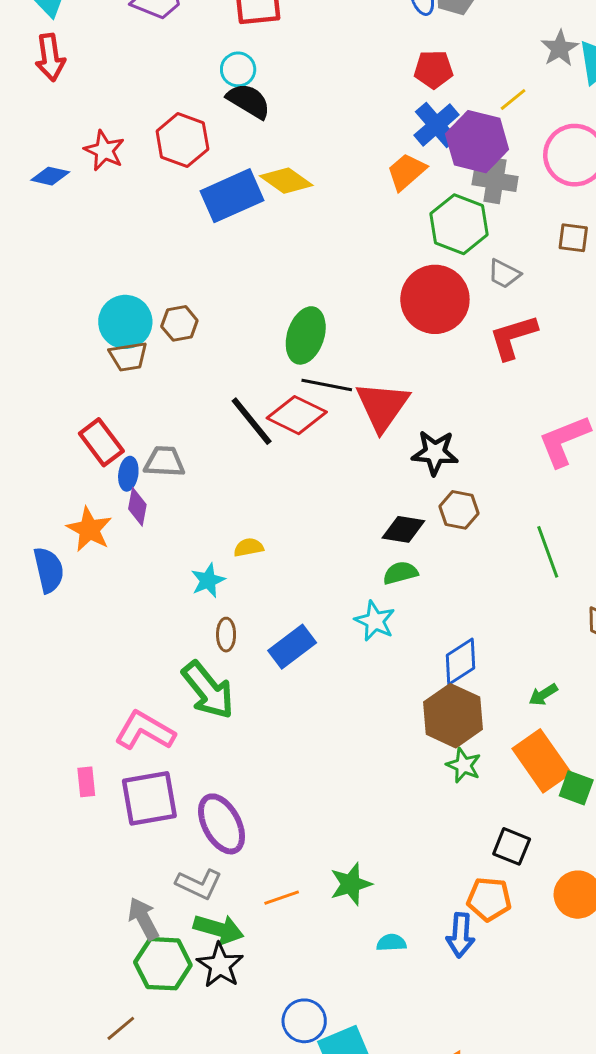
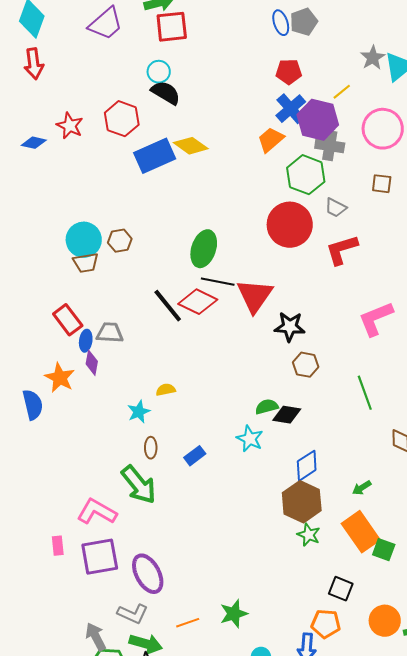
black diamond: (403, 529) -> (287, 415), moved
blue rectangle: (292, 647) -> (195, 456), size x0.7

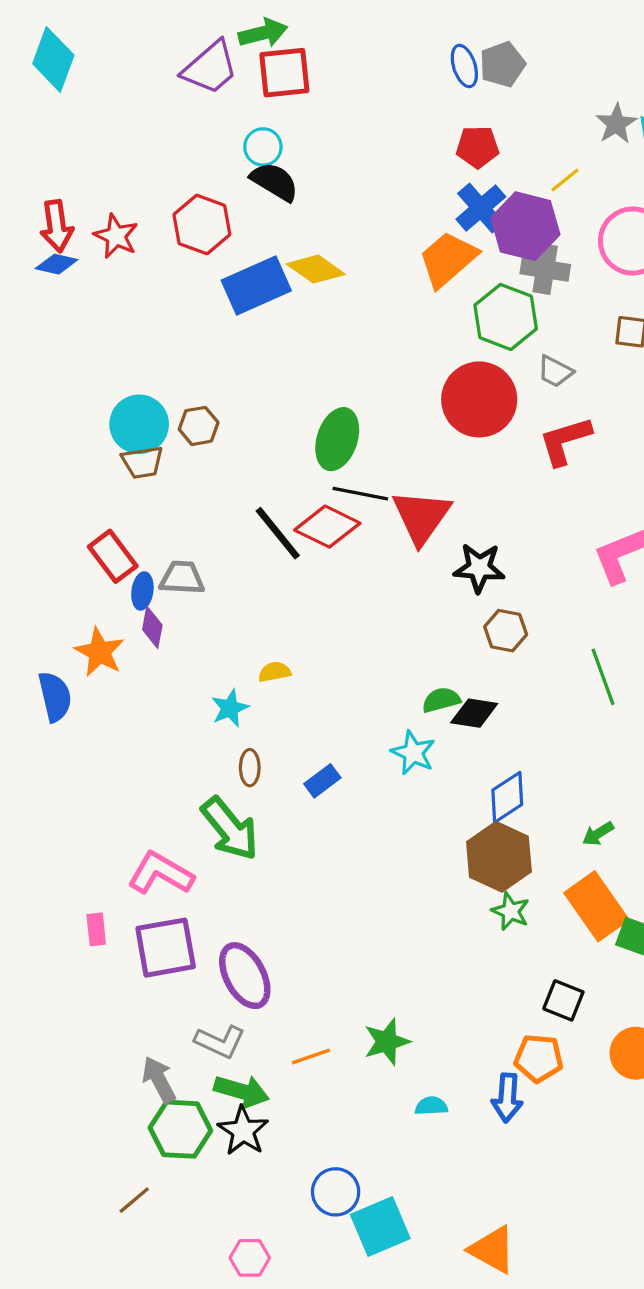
purple trapezoid: (106, 24) -> (210, 68), moved
red arrow: (34, 64) -> (57, 226), moved
orange trapezoid: (271, 140) -> (448, 259), size x1.4

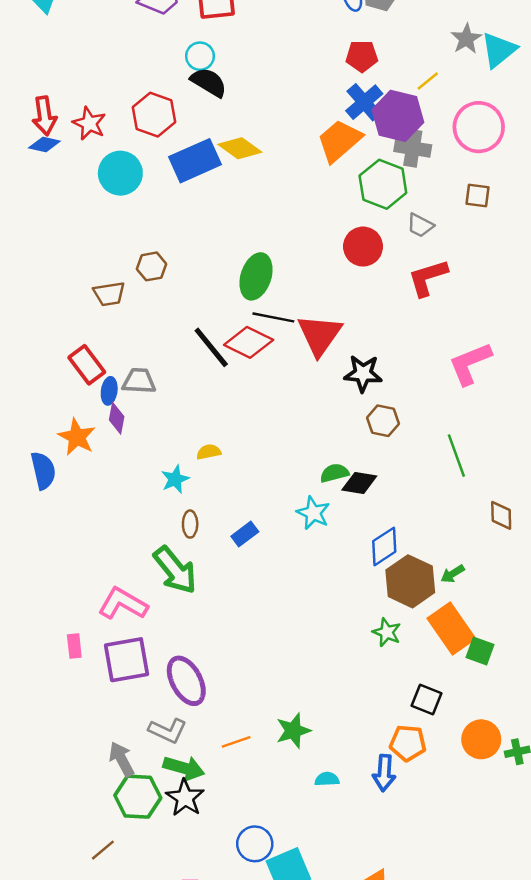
red circle: (479, 399) -> (363, 247), size x0.7
cyan circle: (139, 424) -> (120, 173), moved
brown hexagon: (499, 857) -> (410, 581), moved

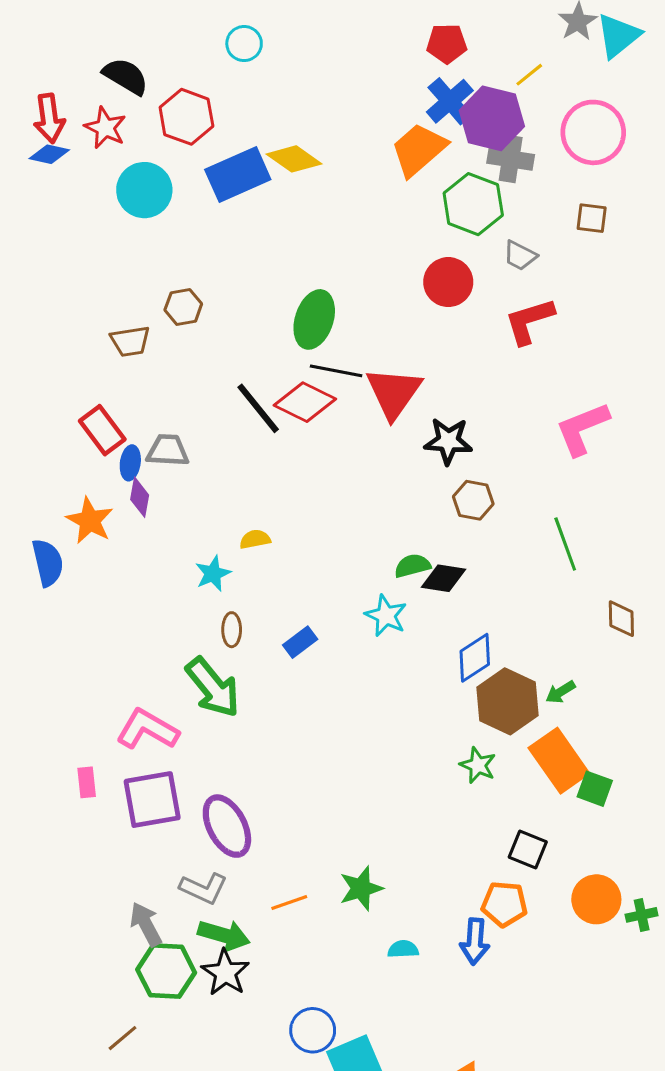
black semicircle: (209, 82) -> (126, 76), moved

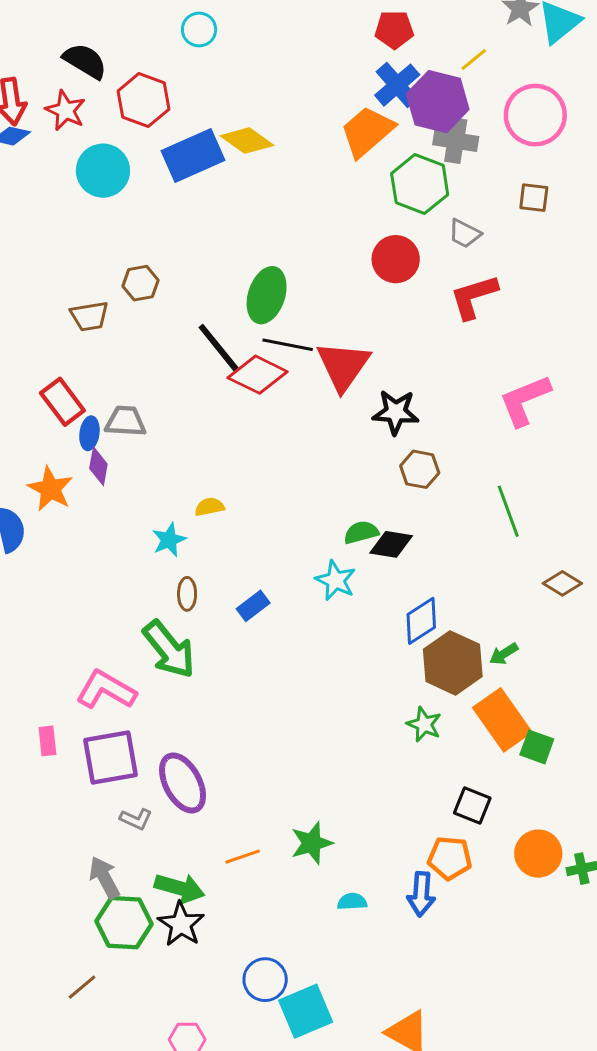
black line: (258, 408) -> (219, 348), moved
brown diamond: (621, 619) -> (562, 583), turned -57
gray L-shape: (204, 888) -> (136, 819), moved, size x0.7

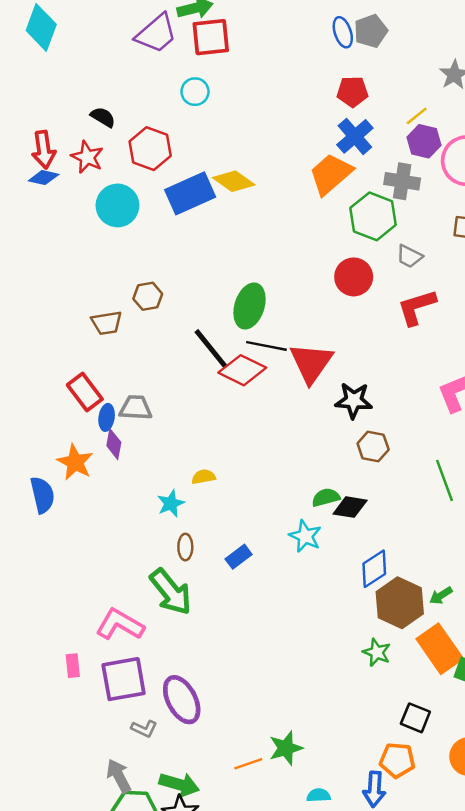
black semicircle: (85, 61) -> (103, 117), size x0.7
purple hexagon: (438, 102) -> (424, 141), moved, size x0.7
orange line: (243, 857) -> (248, 764), moved

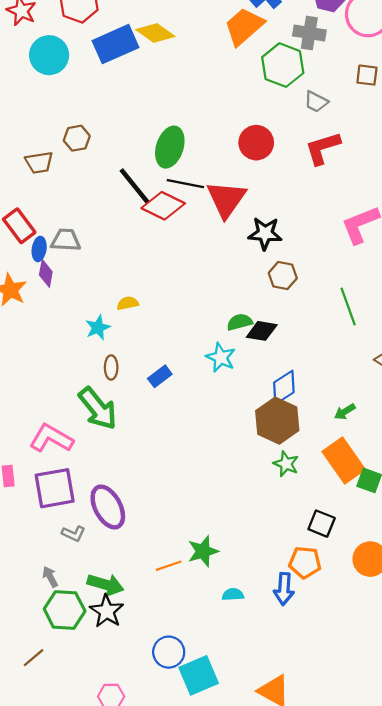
red circle: (354, 277) -> (256, 143), moved
brown hexagon: (400, 603) -> (277, 421), moved
gray arrow: (119, 776) -> (50, 577), size x0.7

